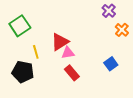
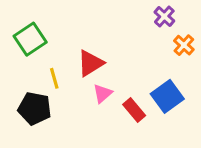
pink triangle: (68, 53) -> (103, 93), moved, turned -32
blue square: (111, 64) -> (167, 96), size x1.5
red rectangle: (72, 73) -> (134, 110), moved

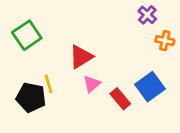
orange cross: (184, 45) -> (165, 41), turned -30
yellow line: (54, 78) -> (49, 84), moved

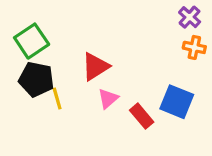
purple cross: (147, 15) -> (190, 17), moved
blue square: (150, 87) -> (177, 102), turned -32
black pentagon: (31, 97) -> (36, 79), moved

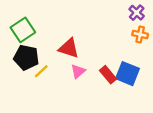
red triangle: (95, 67) -> (69, 48), turned 50
yellow line: (57, 98) -> (41, 71), turned 63
red rectangle: (142, 116) -> (108, 75), moved

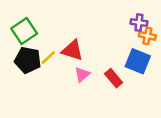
purple cross: (137, 13) -> (139, 23), moved, turned -35
yellow line: (41, 71) -> (48, 58), moved
blue square: (127, 74) -> (138, 61), moved

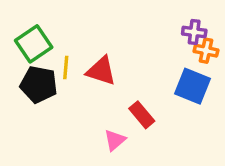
yellow line: (48, 58) -> (66, 68), moved, turned -42
pink triangle: (82, 75) -> (115, 140), moved
red rectangle: (114, 78) -> (142, 115), moved

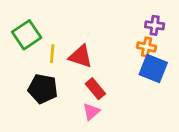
orange cross: (206, 51) -> (147, 47), moved
black pentagon: (39, 84) -> (43, 89), moved
red rectangle: (142, 115) -> (95, 89), moved

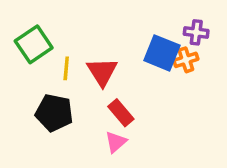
orange cross: (147, 47) -> (186, 60), turned -30
red triangle: (81, 56) -> (102, 72), turned 40
blue square: (153, 68) -> (162, 53), moved

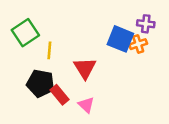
red triangle: (102, 72) -> (85, 68), moved
red rectangle: (121, 113) -> (60, 95), moved
pink triangle: (116, 142) -> (86, 105), turned -36

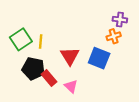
green square: (25, 33) -> (21, 39), moved
blue square: (120, 39) -> (99, 58), moved

